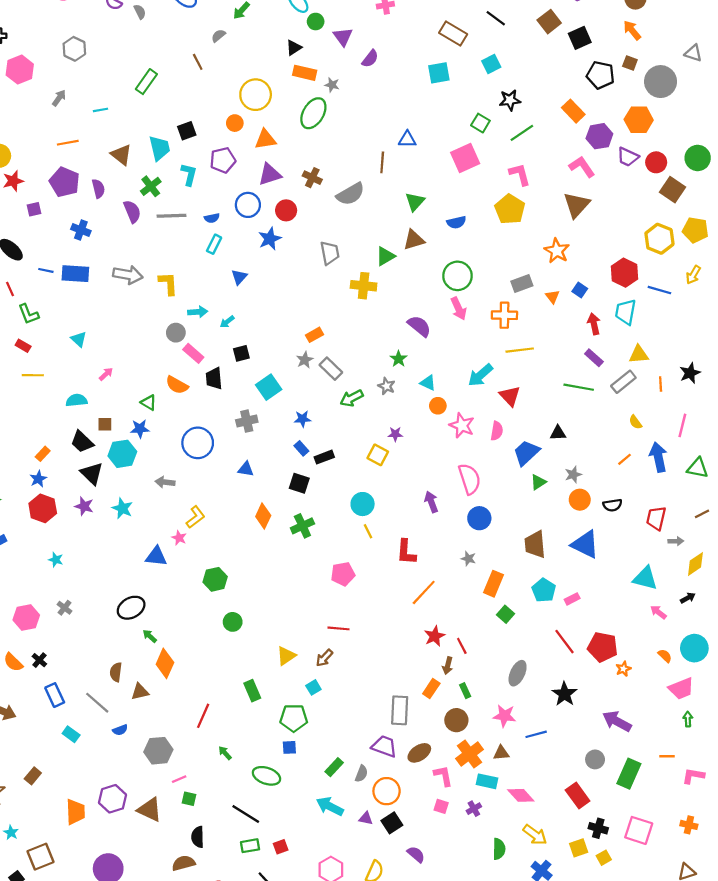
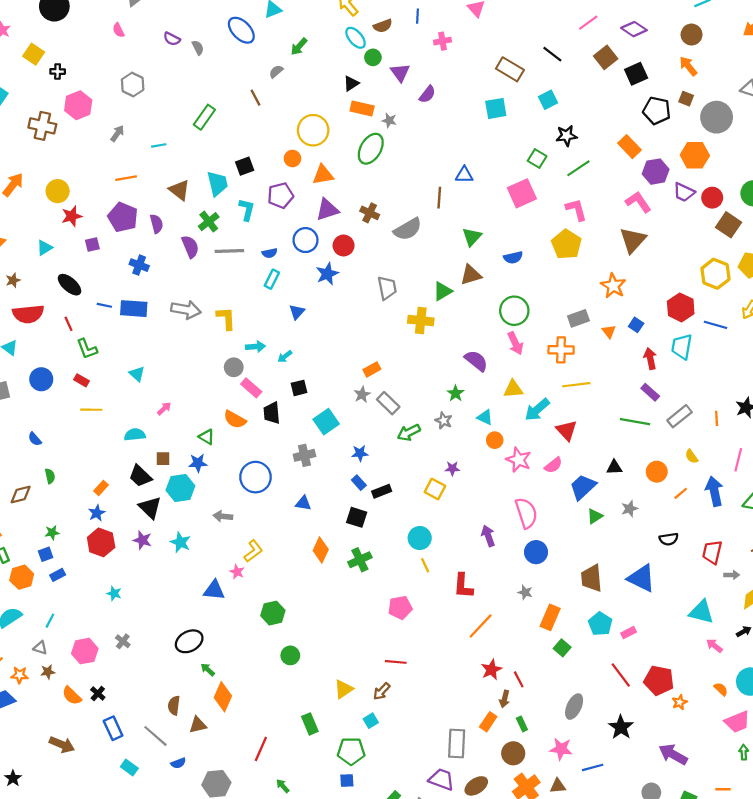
yellow triangle: (639, 354) -> (513, 389), moved
pink semicircle: (497, 431) -> (553, 465), turned 42
orange circle: (580, 500) -> (657, 472), moved

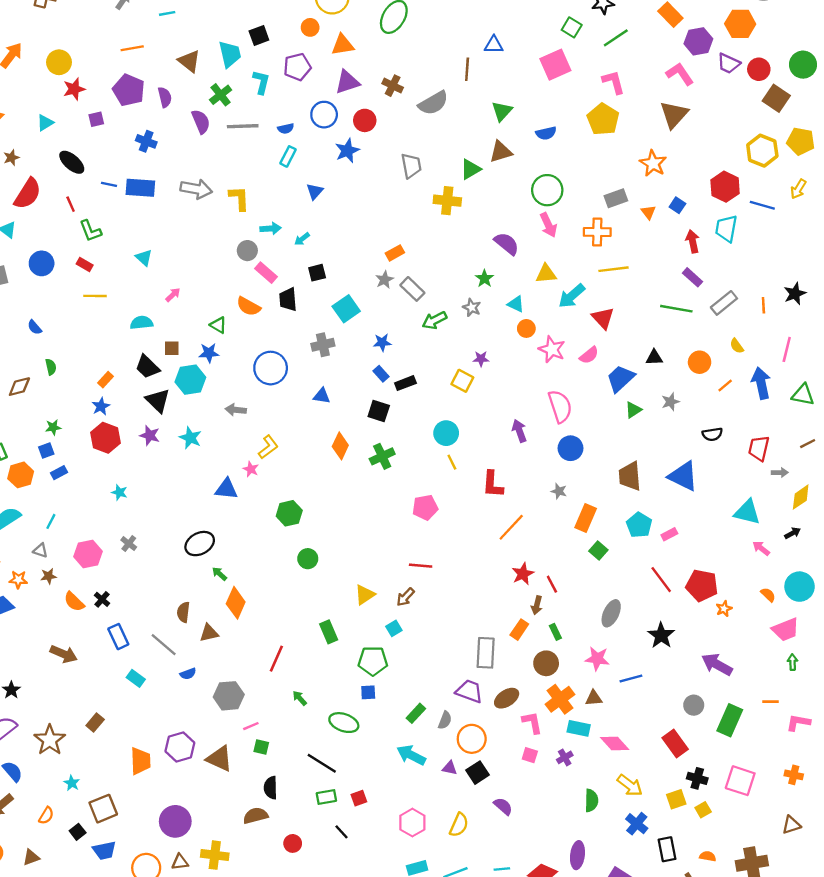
red semicircle: (28, 314) -> (28, 194), turned -52

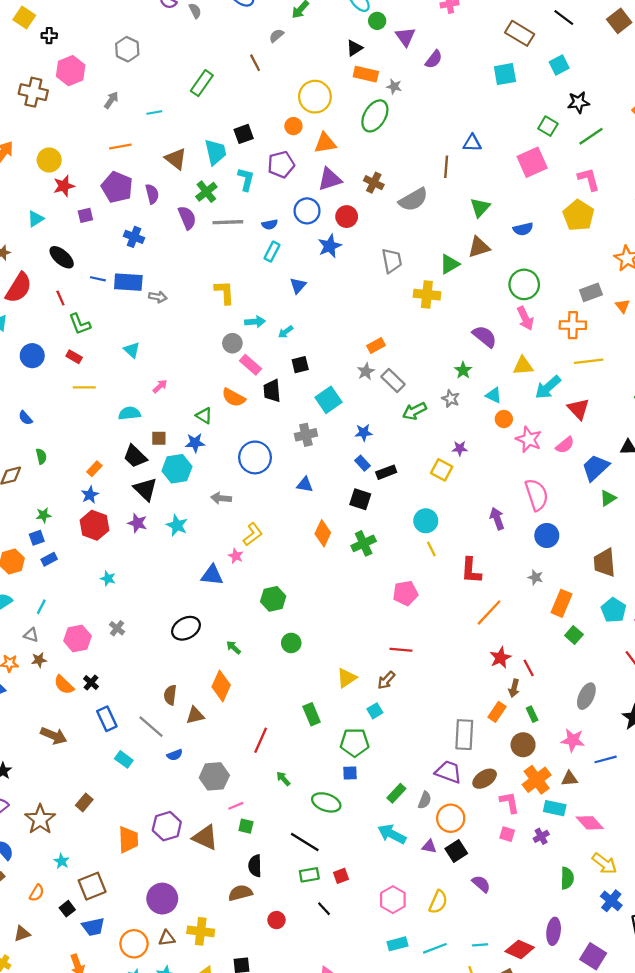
gray arrow: (196, 189) -> (158, 297), moved, size x0.6
green arrow: (219, 574) -> (234, 647), moved

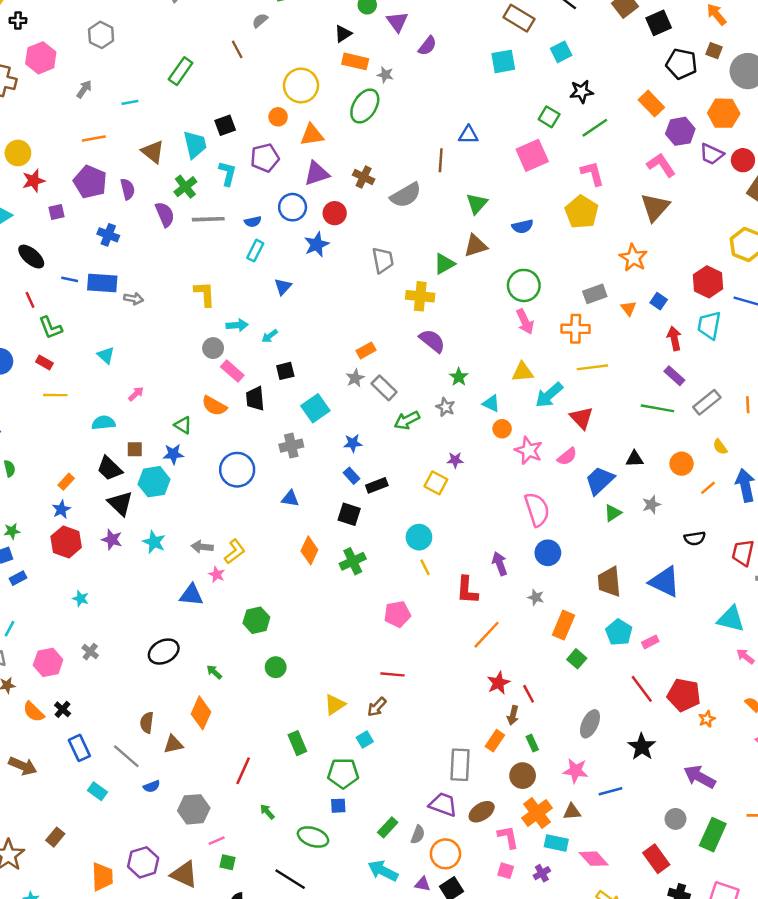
purple semicircle: (485, 336) -> (432, 341), moved
gray arrow: (221, 498) -> (202, 547), moved
purple arrow: (497, 519) -> (500, 564), moved

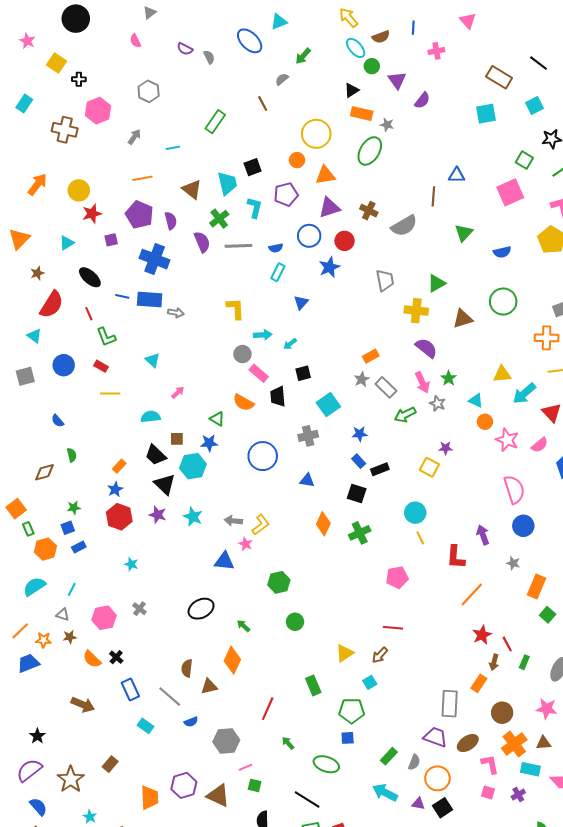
blue cross: (108, 235) -> (155, 259), size x1.6
brown triangle: (476, 246) -> (463, 319), moved
pink arrow: (525, 322) -> (422, 382), moved
green rectangle: (532, 743) -> (524, 662), moved, turned 48

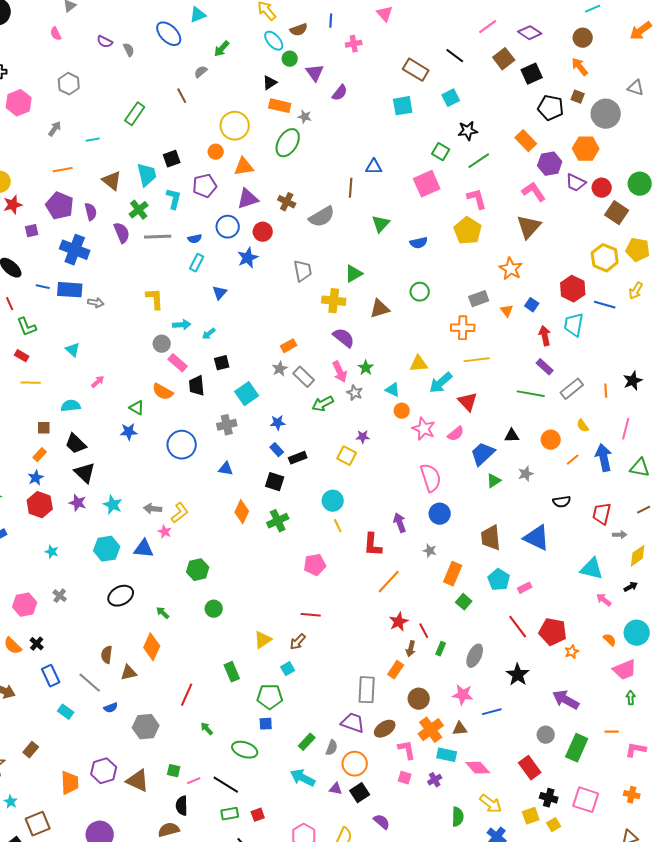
green circle: (503, 302) -> (420, 292), size x0.7
brown square: (177, 439) -> (44, 428), moved
cyan hexagon: (193, 466) -> (107, 549), moved
pink line: (246, 767) -> (194, 781), moved

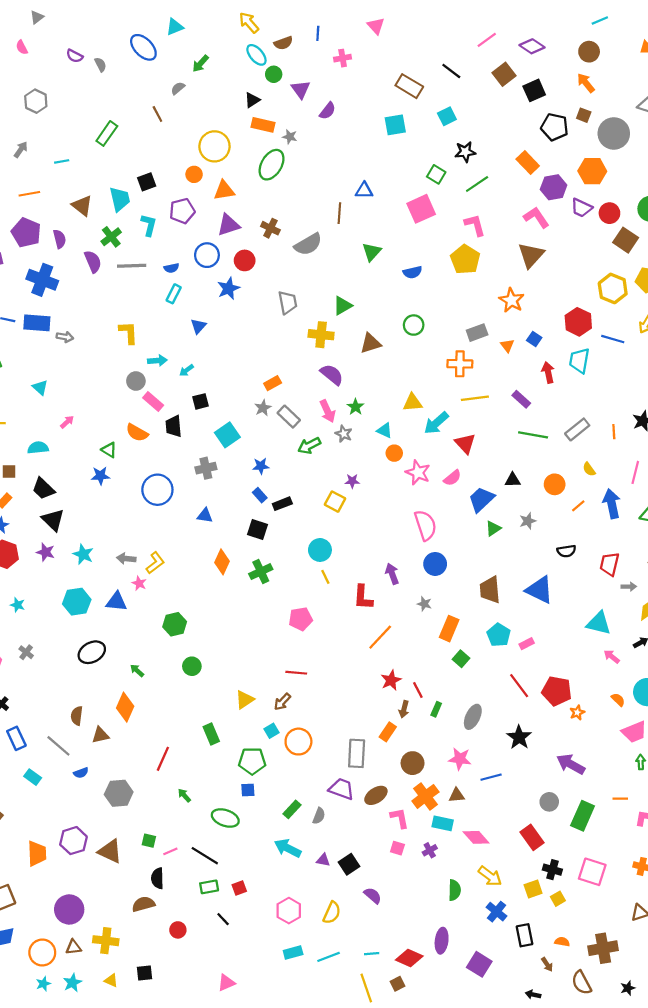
purple rectangle: (545, 367) -> (521, 399), moved
orange circle: (355, 764) -> (298, 742), moved

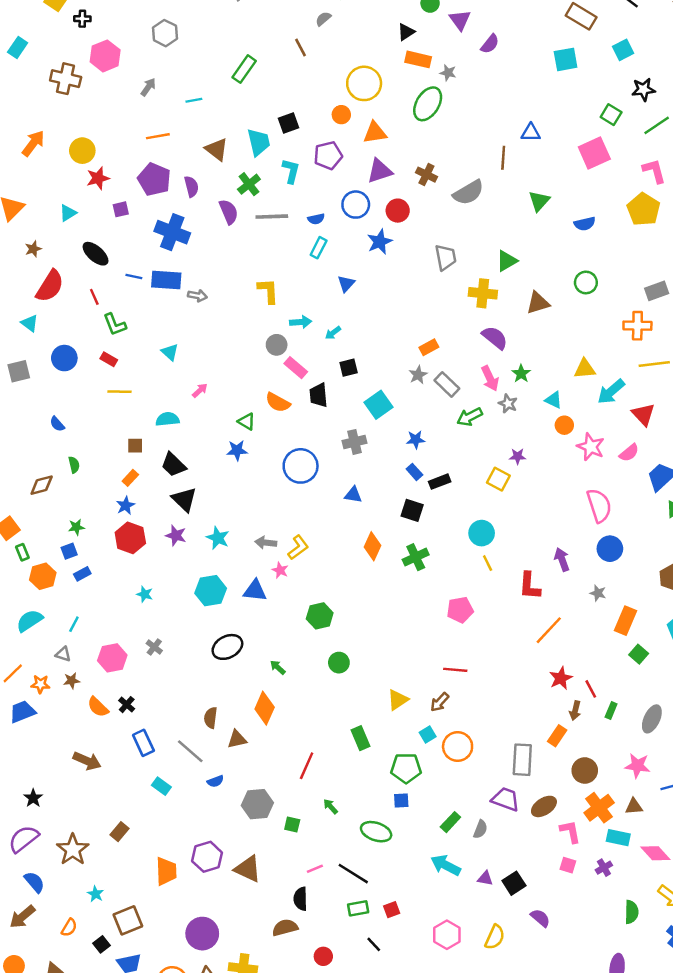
green square: (149, 841) -> (292, 824), moved

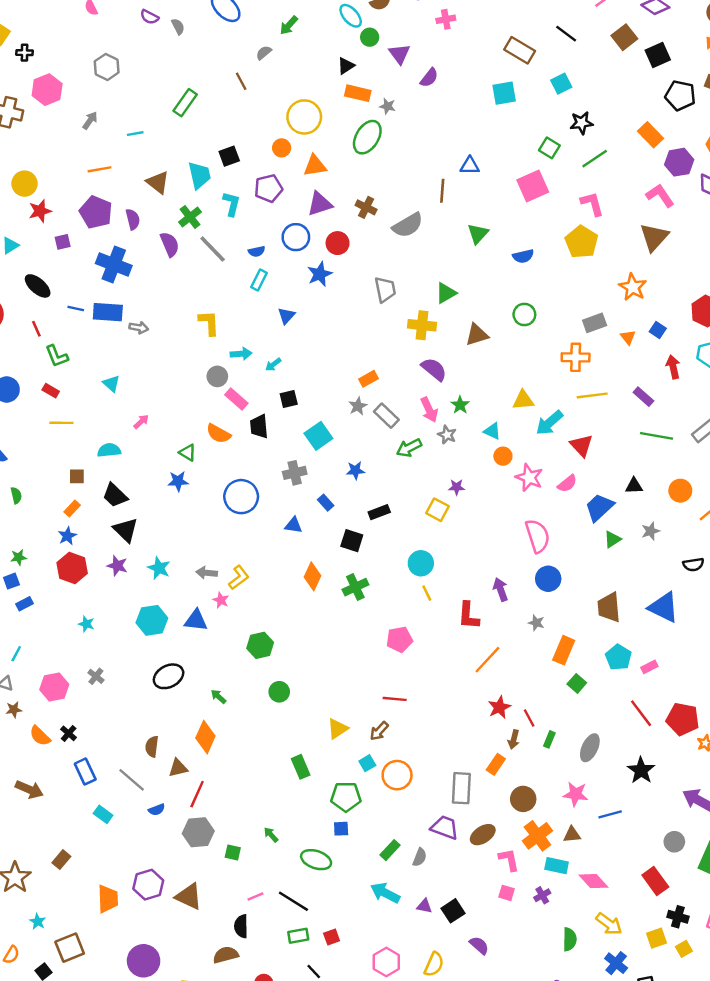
gray line: (272, 217) -> (213, 249), turned 48
blue rectangle: (414, 472) -> (326, 503), moved
red line: (307, 766) -> (197, 794), moved

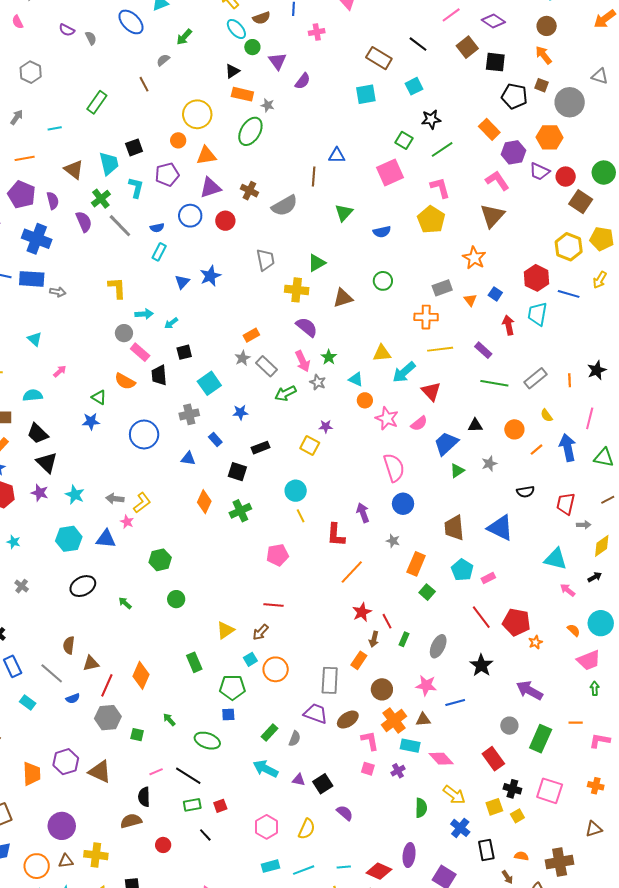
black square: (658, 55) -> (495, 62), turned 30
blue star: (320, 274) -> (210, 276), moved
orange diamond: (205, 737) -> (141, 675), moved

